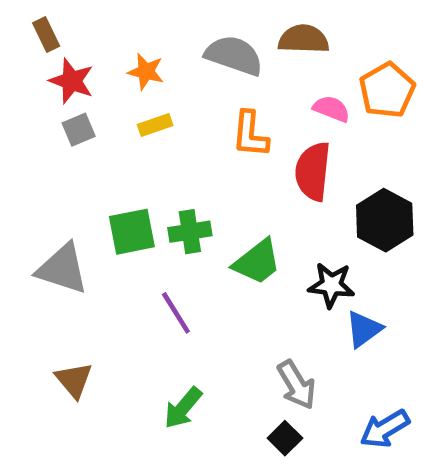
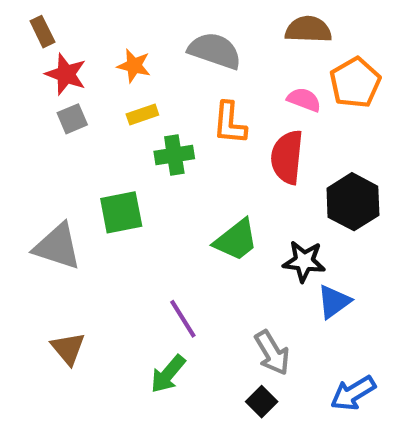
brown semicircle: (304, 39) -> (308, 29), moved
green cross: (190, 232) -> (174, 155), moved
purple line: (176, 313) -> (183, 319), moved

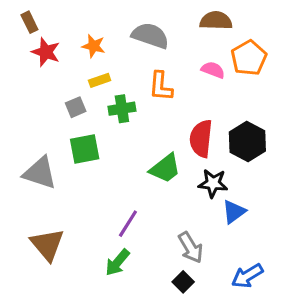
gray square: (72, 119) -> (76, 107), moved
red semicircle: (287, 157) -> (201, 139), moved
purple line: (183, 319) -> (128, 224), turned 64
brown triangle: (68, 348) -> (47, 245), size x1.4

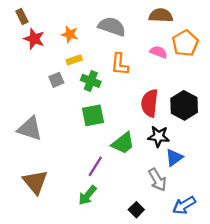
green cross: (122, 109) -> (91, 81), turned 30
green square: (85, 149) -> (93, 115), moved
green trapezoid: (165, 168) -> (123, 143), moved
gray arrow: (191, 248) -> (157, 180), moved

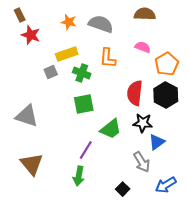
orange star: (70, 34) -> (69, 22), moved
orange pentagon: (185, 43) -> (167, 64), moved
yellow rectangle: (74, 60) -> (67, 54), size x1.5
green arrow: (87, 195) -> (79, 176), turned -30

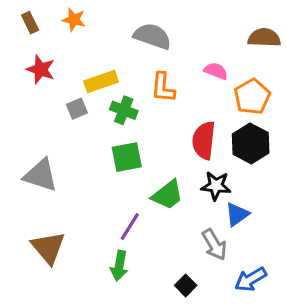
brown semicircle: (145, 14) -> (264, 38), moved
orange star: (69, 22) -> (74, 20), moved
red star: (31, 35) -> (41, 69), moved

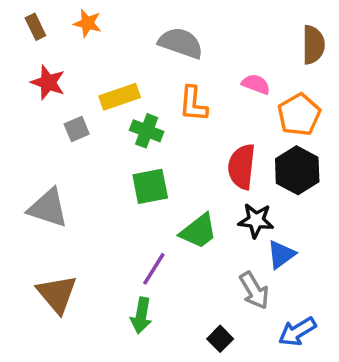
brown semicircle: (264, 38) -> (313, 45), turned 88
gray square: (77, 109) -> (77, 129), moved

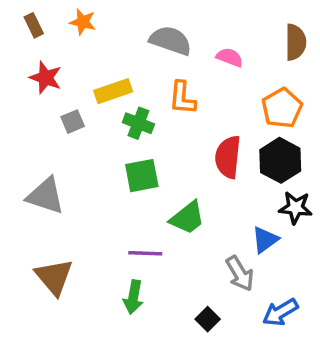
pink semicircle: (256, 84) -> (230, 57), moved
black star: (256, 220) -> (295, 208), moved
purple line: (154, 269) -> (145, 253), turned 60

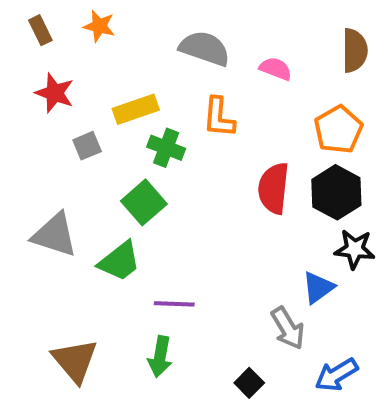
green square: (142, 176) -> (144, 202), moved, turned -30
green trapezoid: (187, 218) -> (119, 261), moved
brown triangle: (54, 277) -> (75, 361), moved

